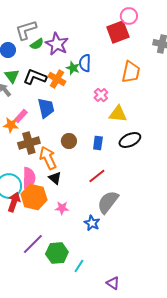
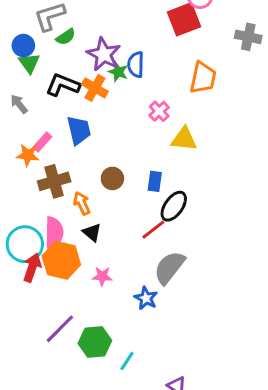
purple star: (57, 44) -> (104, 54), moved
green triangle: (12, 76) -> (29, 63), moved
black ellipse: (130, 140) -> (174, 206), moved, turned -30
orange arrow: (48, 158) -> (82, 203), size x0.7

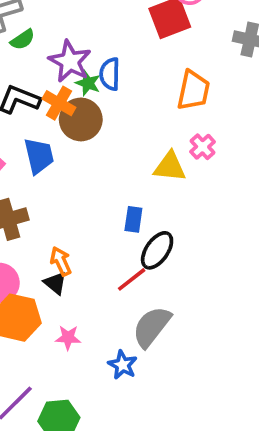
pink cross: (159, 111) -> (203, 147), moved
brown circle: (112, 178) -> (81, 119), moved, size x1.5
orange arrow: (82, 203) -> (61, 261), moved

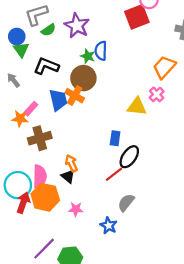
purple star: (70, 61) -> (77, 26), moved
orange trapezoid: (193, 90) -> (164, 67), moved, turned -150
orange cross: (59, 103) -> (75, 96), moved
gray semicircle: (152, 327) -> (126, 203), size x0.7

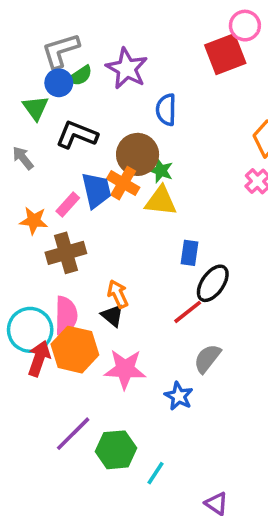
blue circle: (17, 37) -> (59, 83), moved
green star: (88, 56) -> (161, 171), moved
yellow triangle: (137, 106) -> (161, 201), moved
pink rectangle: (31, 109) -> (68, 205), moved
pink star: (76, 209) -> (125, 369), size x1.6

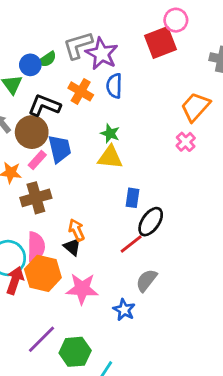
gray L-shape: (61, 51) -> (78, 45), moved
purple star: (127, 69) -> (102, 54), moved
brown circle: (138, 154) -> (32, 132), moved
orange cross: (123, 183) -> (81, 91), moved

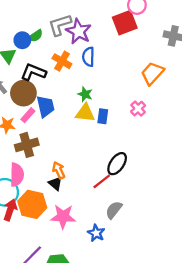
pink cross: (186, 142) -> (138, 109), moved
blue rectangle: (132, 198) -> (103, 116), moved
pink semicircle: (36, 247) -> (17, 175), moved

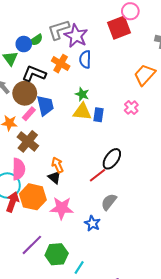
brown cross: (27, 145) -> (28, 141), turned -35

